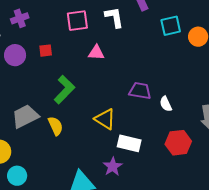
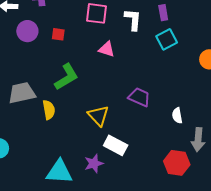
cyan square: (171, 26) -> (167, 39), moved, turned -30
white semicircle: (166, 104) -> (177, 115), moved
red hexagon: (178, 143) -> (177, 163), moved

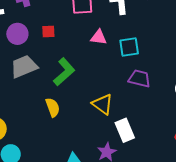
cyan square: (167, 39) -> (129, 47), moved, turned 30
gray trapezoid: (22, 93) -> (24, 67), moved
white rectangle: (116, 145) -> (125, 130), turned 50

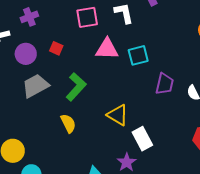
red square: (48, 31) -> (56, 48), turned 32
pink triangle: (99, 37) -> (107, 49), size x1.4
purple trapezoid: (140, 79) -> (165, 84), moved, turned 95

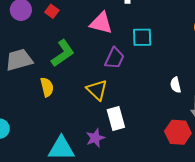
cyan square: (138, 55) -> (142, 37), moved
purple trapezoid: (165, 84) -> (114, 58), moved
gray trapezoid: (35, 86) -> (19, 60), moved

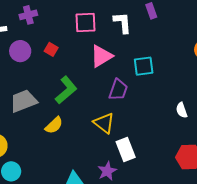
pink triangle: (101, 23) -> (101, 56), turned -40
yellow semicircle: (47, 87) -> (54, 125), turned 66

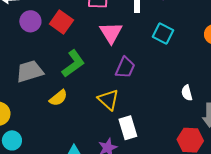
red square: (51, 49) -> (61, 22), size x1.6
pink triangle: (101, 56) -> (111, 33), turned -35
cyan square: (144, 66) -> (163, 33), moved, turned 30

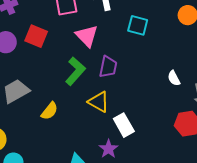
green L-shape: (73, 64) -> (75, 71), moved

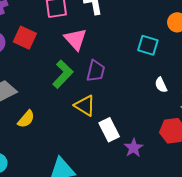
cyan square: (138, 25) -> (148, 45), moved
yellow semicircle: (50, 111) -> (26, 119), moved
purple star: (108, 149) -> (134, 148), moved

